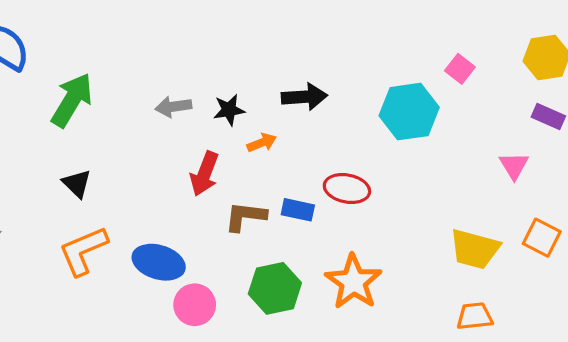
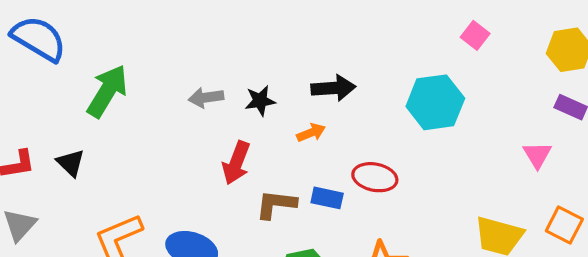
pink square: (460, 69) -> (475, 35), moved
orange arrow: (262, 143) -> (311, 133), moved
black triangle: (77, 184) -> (71, 163), moved

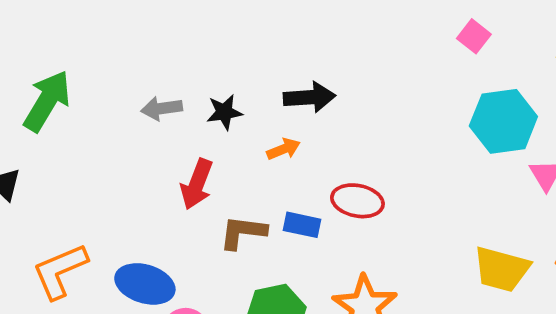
cyan hexagon: (435, 102) -> (503, 121), moved

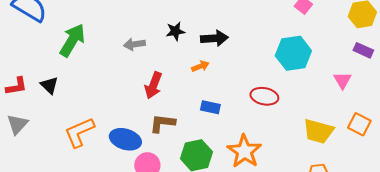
black star: (224, 112) -> (175, 31), moved
cyan hexagon: (503, 121) -> (293, 53), moved
red ellipse: (357, 201) -> (264, 96), moved
brown L-shape: (243, 232) -> (162, 123), moved

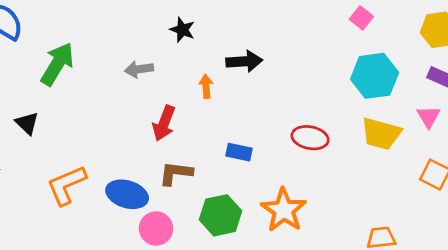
black star: (175, 31) -> (182, 30), moved, turned 30
cyan hexagon: (293, 53) -> (375, 76), moved
orange arrow: (200, 66) -> (206, 86), moved, turned -72
pink triangle: (342, 80) -> (429, 117), moved
yellow trapezoid: (318, 131) -> (381, 134), moved

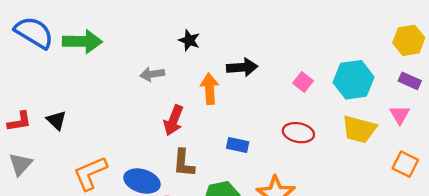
pink square: (361, 18) -> (303, 82), moved
green arrow: (57, 64) -> (82, 41), moved, turned 60
orange arrow: (206, 86) -> (210, 89), size x1.5
brown L-shape: (176, 173) -> (184, 163), turned -92

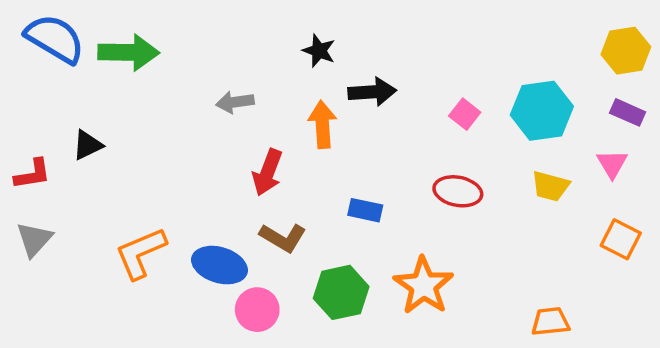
black star: (189, 40) -> (319, 51), moved
black triangle: (56, 120) -> (87, 145), moved, turned 50
yellow trapezoid: (359, 129) -> (550, 186), size x0.7
brown L-shape: (184, 163) -> (283, 238), turned -64

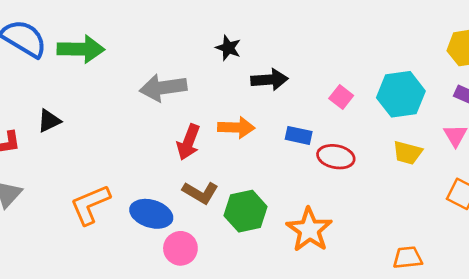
gray arrow: (235, 102) -> (163, 88), size x1.6
orange arrow: (322, 124) -> (236, 127), moved, turned 96
blue rectangle: (365, 210) -> (299, 135), moved
green hexagon: (341, 292) -> (246, 211), moved

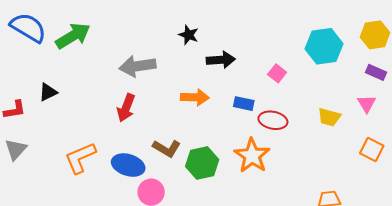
green arrow: (81, 49) -> (73, 36), turned -32
cyan hexagon: (401, 94) -> (324, 46), moved
red arrow: (188, 142) -> (126, 108), moved
orange star: (309, 230) -> (252, 156), moved

